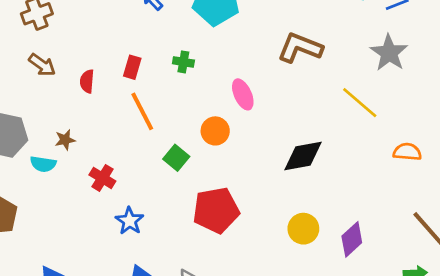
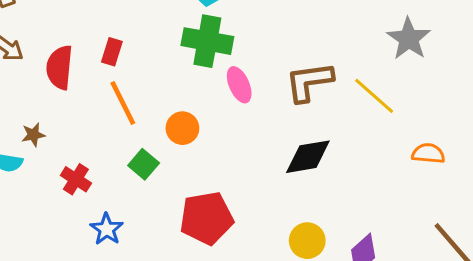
brown L-shape: (300, 48) -> (309, 82), moved, turned -30
green cross: (183, 62) -> (207, 41), moved, size x2.0
red semicircle: (87, 81) -> (59, 67), size x1.6
orange circle: (215, 131) -> (182, 128), moved
green square: (176, 158) -> (144, 164), moved

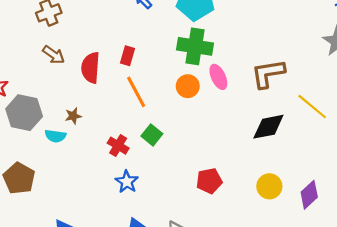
yellow line: (374, 96) -> (312, 107), moved
orange circle: (182, 128) -> (188, 86), moved
red cross: (76, 179) -> (118, 146), moved
red pentagon: (207, 218) -> (209, 181), moved, size x0.7

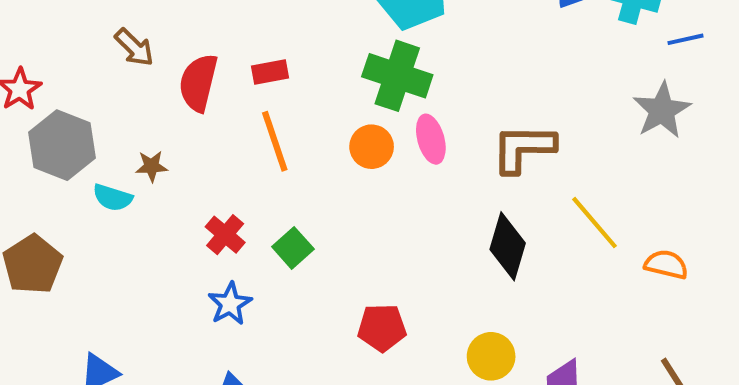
red rectangle: (127, 56) -> (270, 72), turned 54
black diamond: (268, 127) -> (508, 246), turned -72
green square: (152, 135) -> (293, 248), moved

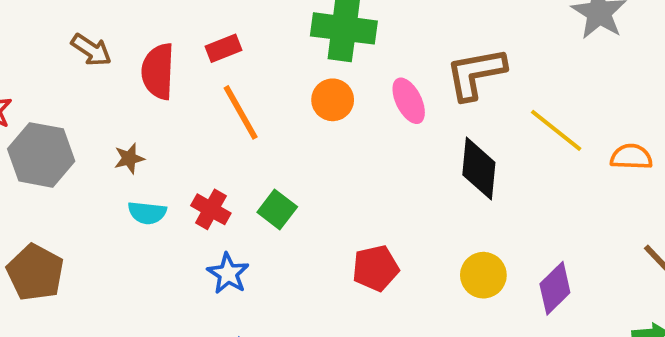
pink ellipse: (431, 139) -> (409, 101), moved
cyan semicircle: (113, 198) -> (147, 213), moved

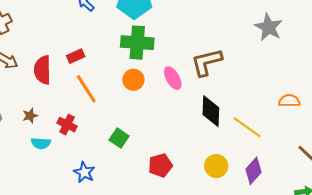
yellow line: (556, 130) -> (247, 127), moved
red cross: (211, 209) -> (67, 125), moved
green square: (277, 209) -> (119, 138), moved

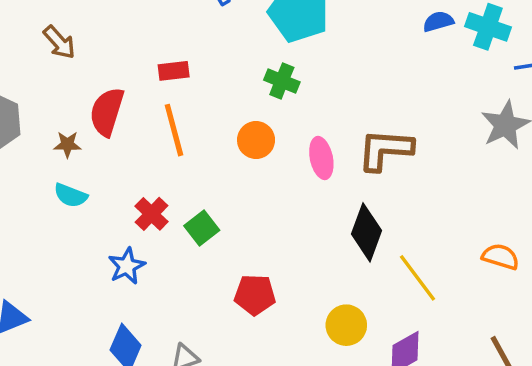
green cross: (137, 43) -> (282, 81), size x0.6
red semicircle: (42, 70) -> (107, 112), moved
red cross: (67, 125) -> (152, 214), moved

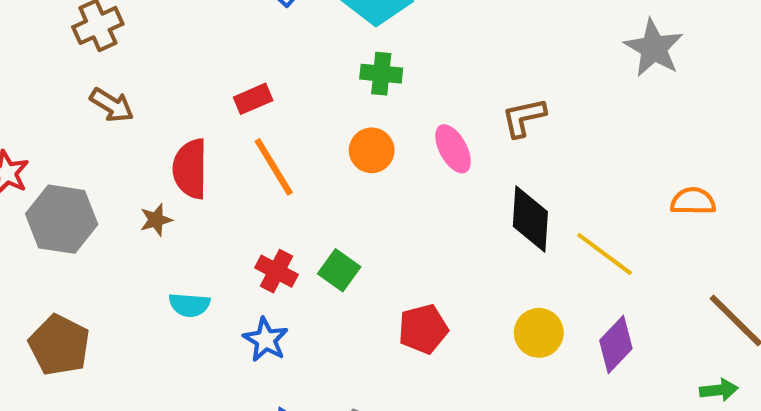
brown L-shape: (385, 150) -> (524, 117), size x0.7
cyan semicircle: (71, 195) -> (189, 305), moved

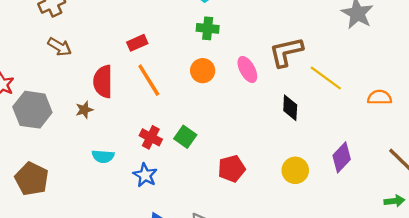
brown L-shape: (524, 117) -> (286, 52), size x1.4
black diamond: (530, 219) -> (290, 108), size x0.7
yellow line: (605, 254) -> (326, 78), moved
purple diamond: (616, 344) -> (342, 157), moved

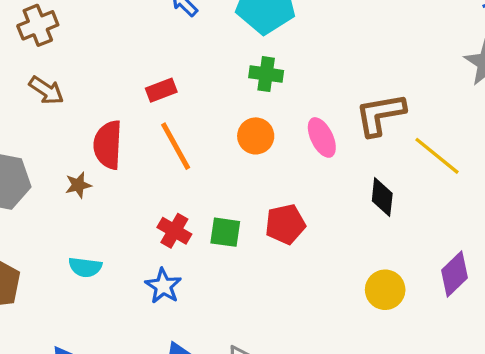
green square: (185, 137) -> (225, 232), turned -30
cyan semicircle: (103, 156) -> (85, 267), moved
red pentagon: (232, 169) -> (285, 224), moved

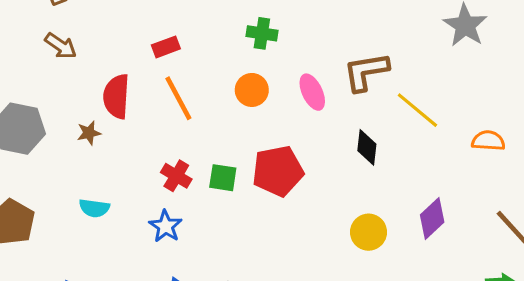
red pentagon: (285, 224) -> (278, 171), size x1.4

